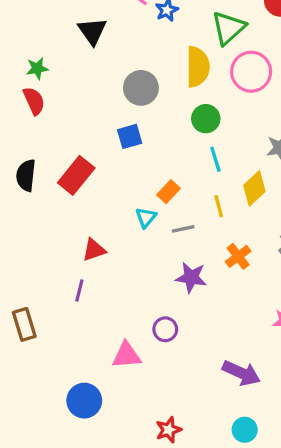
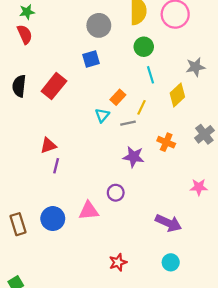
yellow line: (219, 206) -> (141, 107), moved, turned 40
red triangle: (94, 250) -> (48, 146), moved
orange cross: (238, 256) -> (166, 142), turned -30
brown rectangle: (24, 324) -> (18, 224), moved
blue circle: (84, 401) -> (53, 219), moved

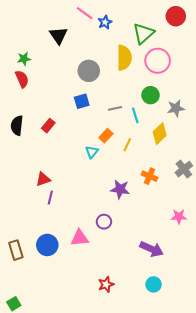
green circle: (144, 47) -> (151, 95), moved
red rectangle: (54, 86) -> (48, 126), size x0.6
gray line: (128, 123) -> (115, 108), moved

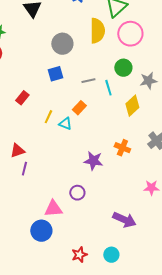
yellow line: (127, 145) -> (48, 117), moved
cyan triangle: (92, 152) -> (65, 124), turned -48
blue circle: (47, 245) -> (41, 231), moved
cyan circle: (154, 284) -> (111, 255), moved

